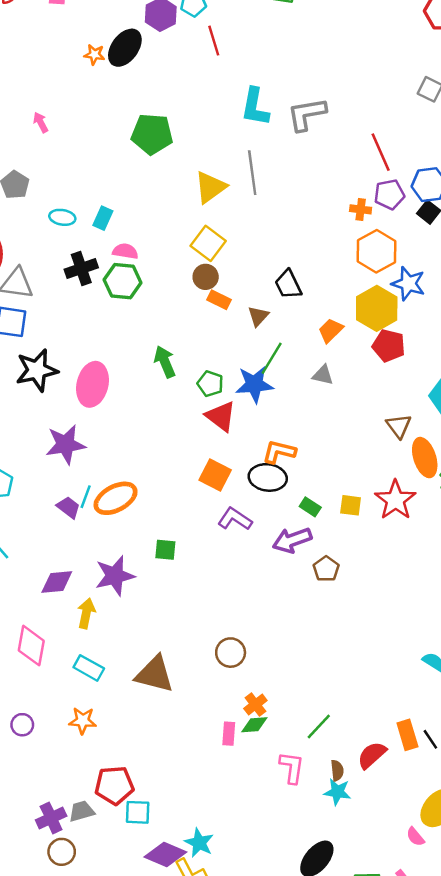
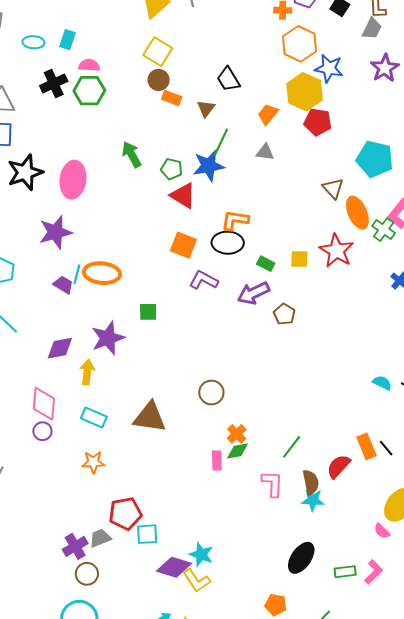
orange ellipse: (116, 498) -> (102, 273), turned 39
purple circle: (22, 725) -> (42, 431), moved
brown semicircle: (337, 770) -> (311, 482), size x1.4

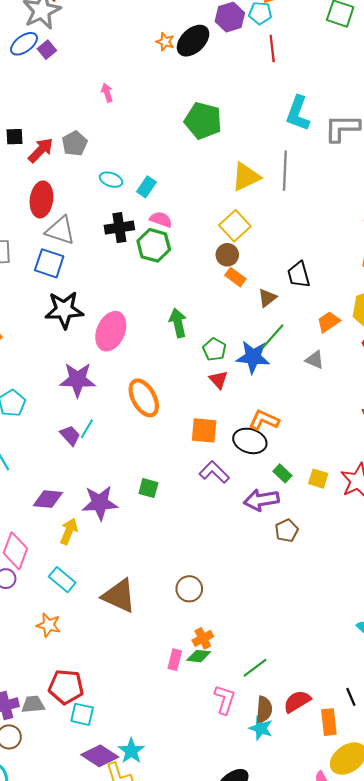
red triangle: (183, 195) -> (218, 380), size x0.7
orange square: (183, 245) -> (204, 430), turned -32
orange ellipse: (102, 273) -> (144, 398), moved, turned 39
orange rectangle: (367, 446) -> (329, 722), moved

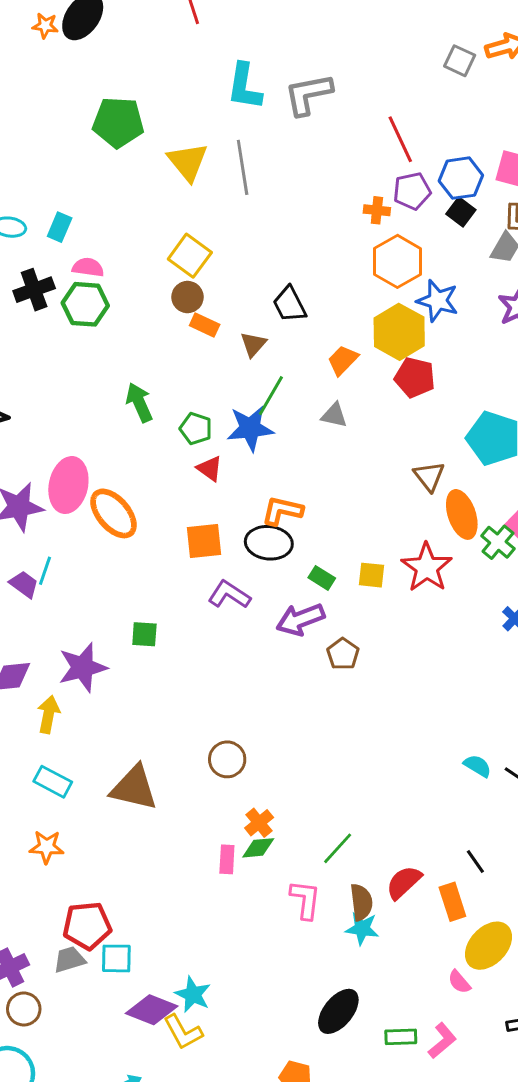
yellow triangle: (246, 177) -> (188, 162), moved, turned -32
pink ellipse: (111, 331) -> (68, 485), moved
gray trapezoid: (33, 704) -> (69, 960), moved

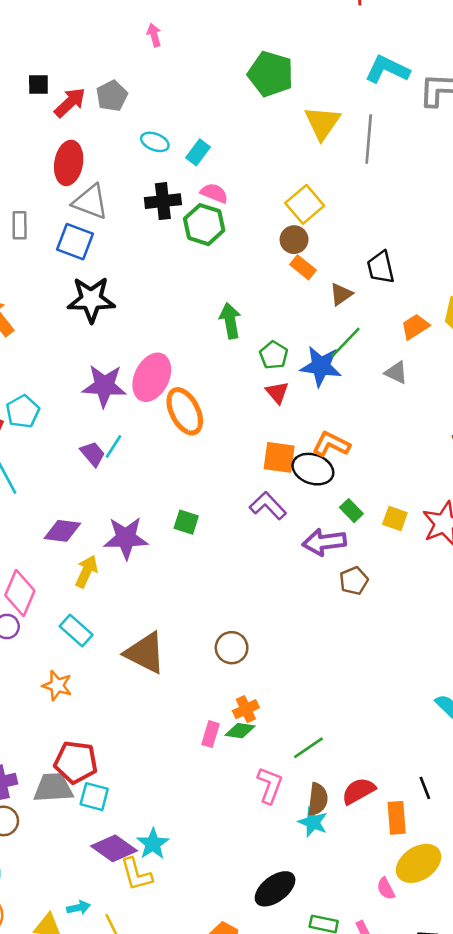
cyan L-shape: (244, 86) -> (387, 69), turned 93
orange square: (204, 541) -> (279, 457), moved
gray trapezoid: (69, 960) -> (53, 788), size x1.4

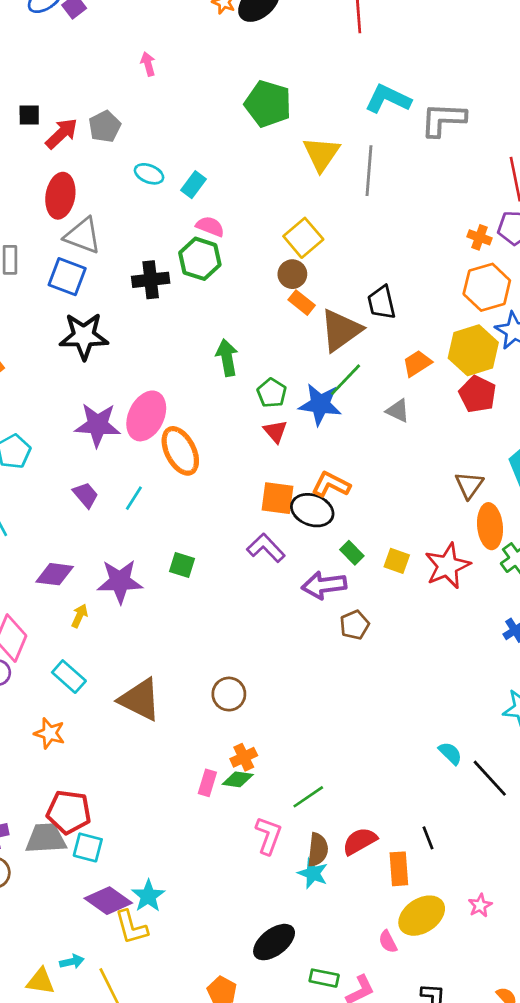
black cross: (163, 201) -> (151, 280), moved
brown triangle: (341, 294) -> (341, 330), size x1.8
cyan line: (113, 446) -> (134, 498), moved
yellow arrow: (86, 571) -> (79, 616), size x0.7

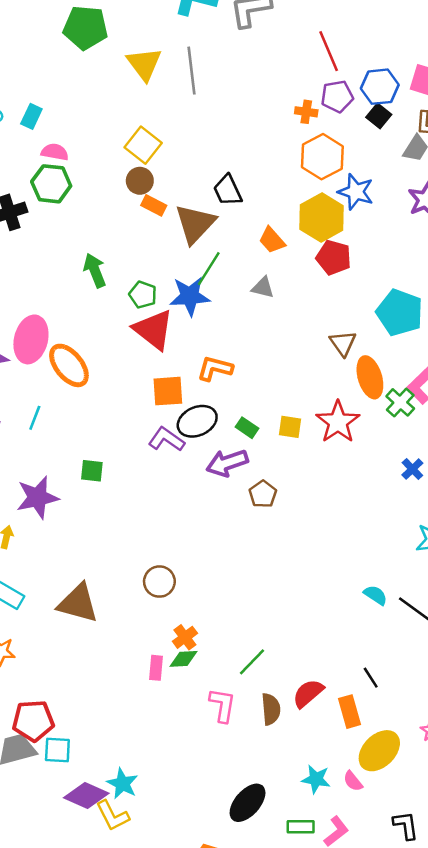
orange trapezoid: (417, 363) -> (272, 240), turned -88
red triangle: (275, 431) -> (153, 330), size x1.8
black ellipse: (312, 510) -> (197, 421), moved, turned -33
cyan star: (313, 873) -> (316, 779), moved

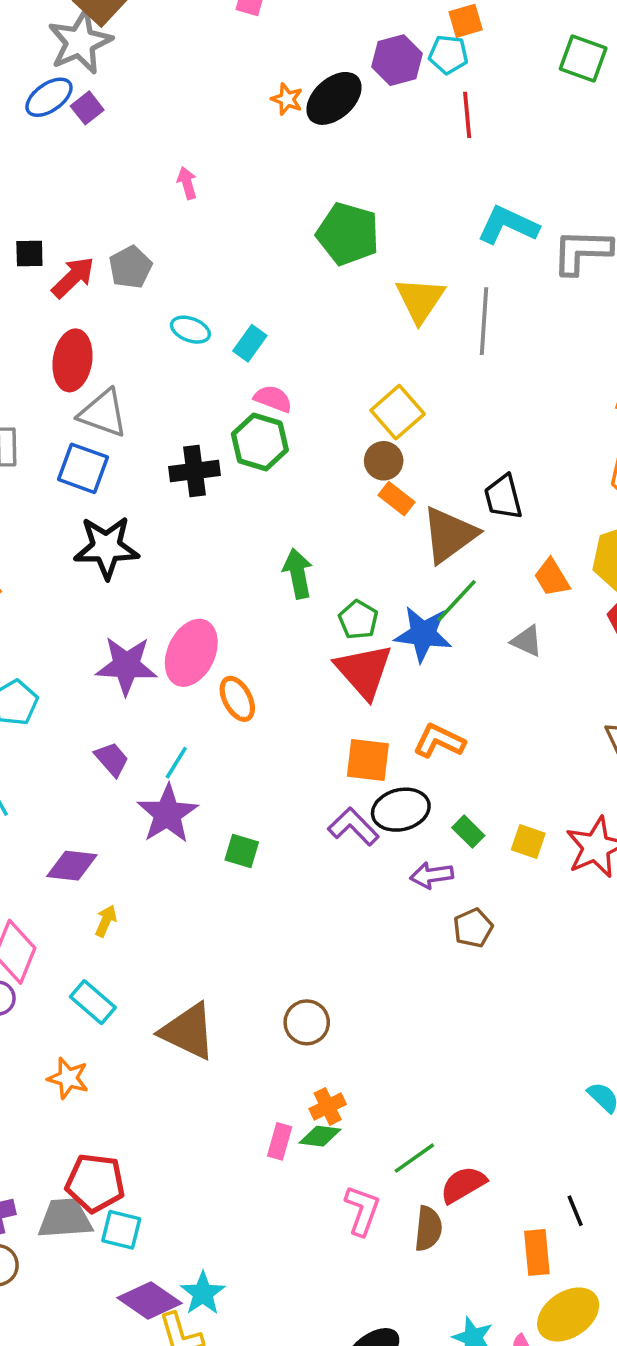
orange ellipse: (69, 365) -> (237, 699), size x0.7
purple arrow: (227, 463) -> (432, 875), size x0.7
purple star: (37, 498) -> (167, 814), moved, turned -30
red semicircle: (308, 693) -> (463, 1185), moved

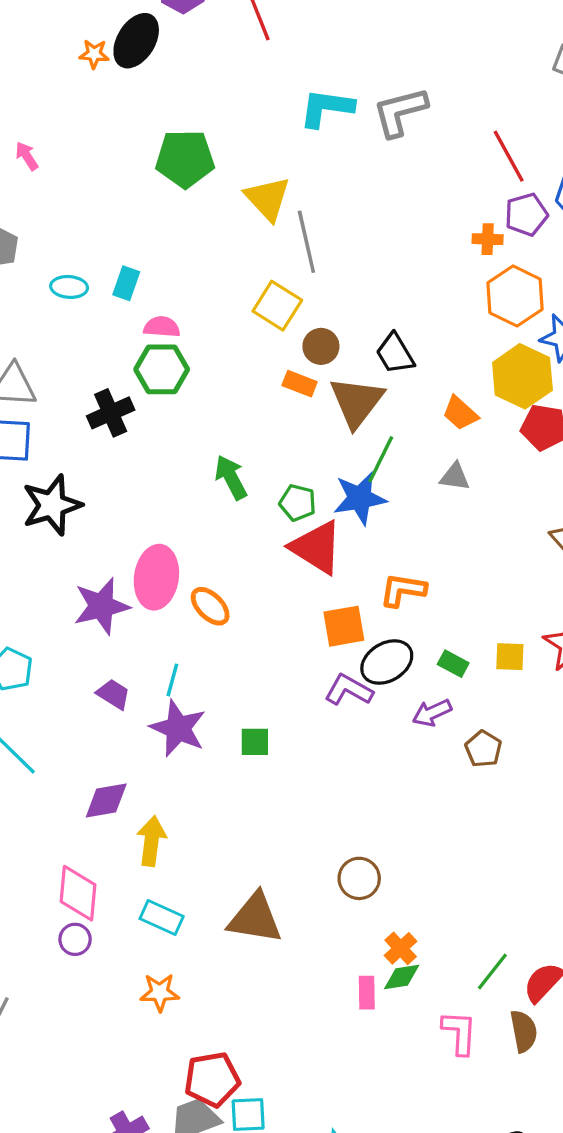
gray line: (484, 321) -> (306, 242), moved
brown circle: (384, 461) -> (321, 346), moved
yellow arrow: (106, 921) -> (151, 841), size x1.6

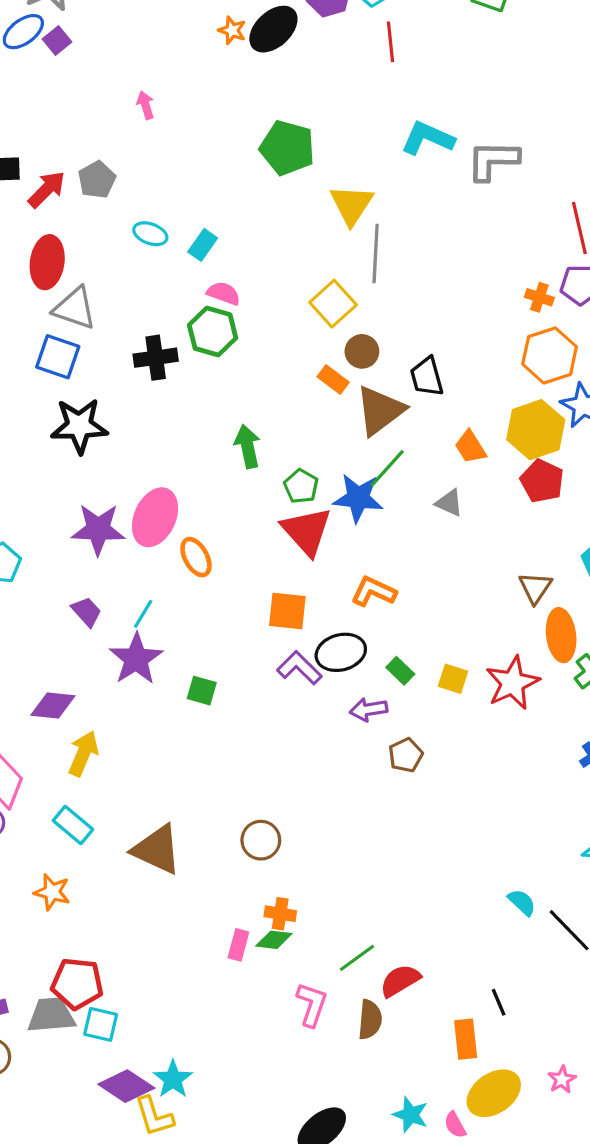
orange square: (344, 626) -> (287, 611), moved
orange cross: (401, 948) -> (280, 914), turned 36

